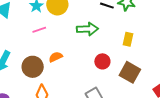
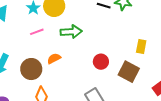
green arrow: (88, 29) -> (71, 32), moved
yellow rectangle: (128, 39) -> (141, 47), moved

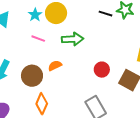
pink line: (37, 32) -> (38, 39), turned 40

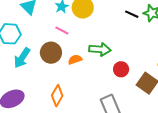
green arrow: (73, 39) -> (100, 49), moved
brown circle: (32, 76) -> (51, 53), moved

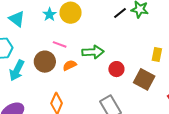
black line: (132, 14) -> (120, 13), turned -56
pink line: (62, 31) -> (60, 44), moved

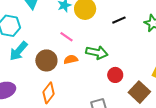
black line: (120, 13) -> (119, 20), moved
brown circle: (45, 62) -> (46, 60), moved

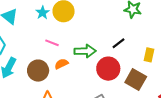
black line: (119, 20) -> (118, 43), moved
red circle: (115, 75) -> (108, 69), size x1.5

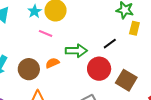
pink line: (52, 43) -> (46, 33), moved
yellow rectangle: (149, 55) -> (134, 28), moved

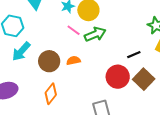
green arrow: (76, 51) -> (95, 34), moved, turned -35
brown square: (126, 80) -> (144, 79), moved

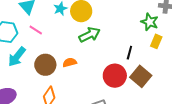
pink line: (74, 30) -> (36, 30), moved
black line: (134, 55) -> (129, 53), turned -48

